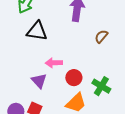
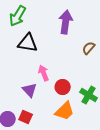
pink arrow: (54, 63) -> (44, 73), turned 70

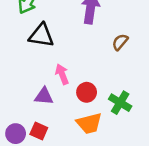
purple triangle: (30, 90) -> (44, 96), turned -42
orange trapezoid: (65, 111) -> (89, 123), turned 30

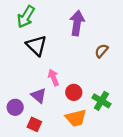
black triangle: (41, 35) -> (36, 45), turned 35
purple triangle: (44, 96) -> (39, 96), turned 35
purple circle: (16, 134) -> (15, 107), moved

